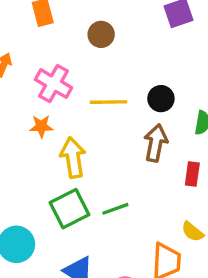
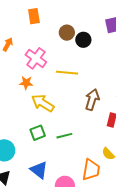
black circle: (161, 99) -> (83, 40), moved
yellow arrow: (73, 158) -> (43, 103), turned -55
green square: (70, 209) -> (38, 133), size x0.7

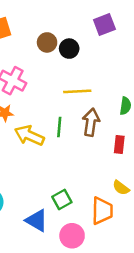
yellow line: (67, 73) -> (77, 91), moved
green square: (38, 133) -> (62, 199), moved
green line: (64, 136) -> (59, 127), moved, turned -63

